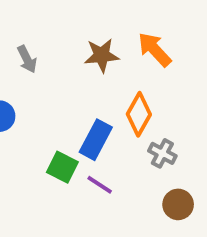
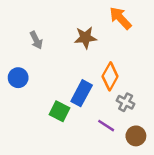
orange arrow: (155, 49) -> (120, 18), moved
purple line: (100, 185) -> (106, 126), moved

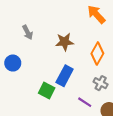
brown star: (85, 38) -> (65, 42), moved
orange diamond: (110, 76) -> (97, 54), moved

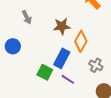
orange diamond: (97, 54) -> (81, 41), moved
purple line: (85, 102) -> (68, 79), moved

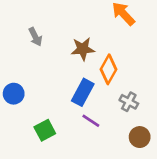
blue circle: (13, 46) -> (14, 94), moved
green square: (45, 72) -> (45, 130), moved, turned 35

